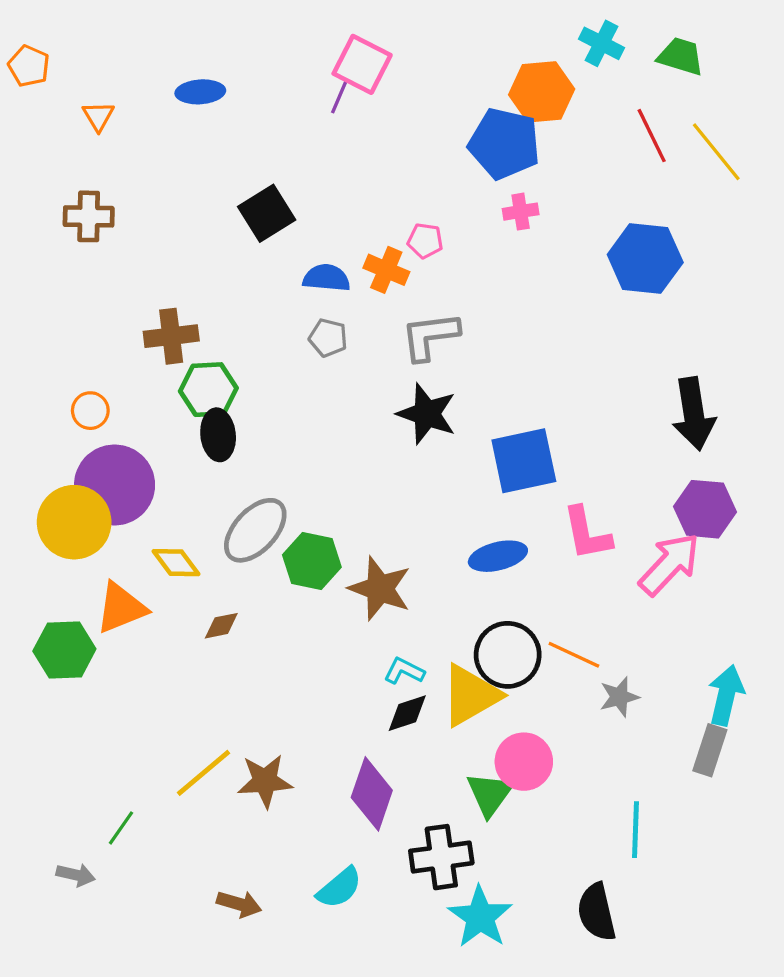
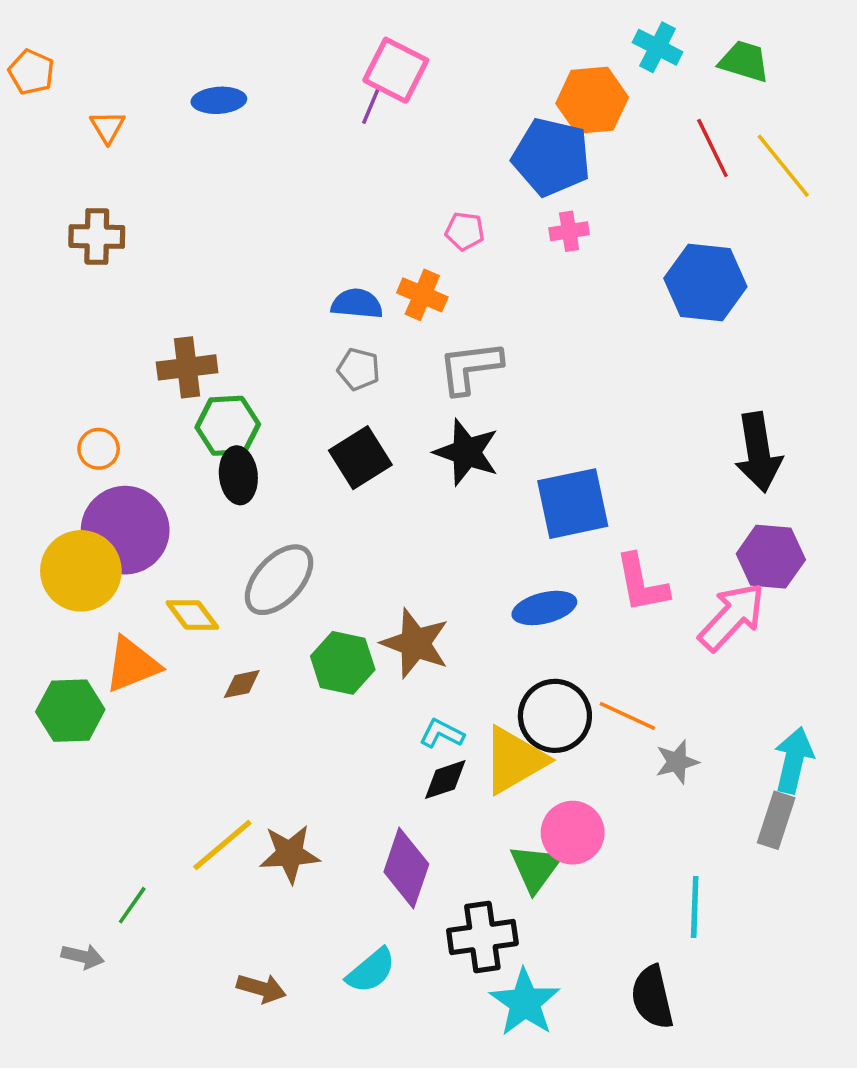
black square: (267, 213) -> (360, 458), moved
pink pentagon: (425, 241) -> (465, 231), moved
green hexagon: (312, 561) -> (343, 663), moved

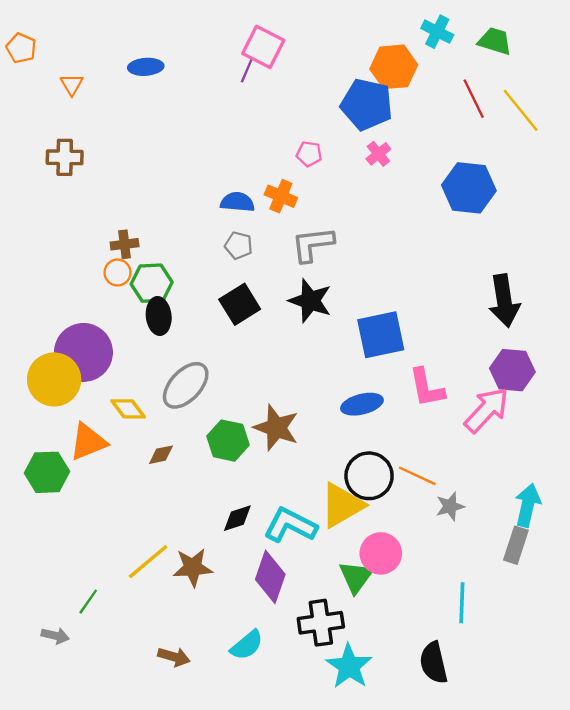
pink cross: (569, 231) -> (378, 154), turned -30
brown cross: (187, 367) -> (125, 244), size x0.7
orange circle: (99, 449) -> (118, 273), moved
cyan L-shape: (442, 734) -> (290, 525), moved, size x1.8
black diamond: (445, 780) -> (237, 518), moved

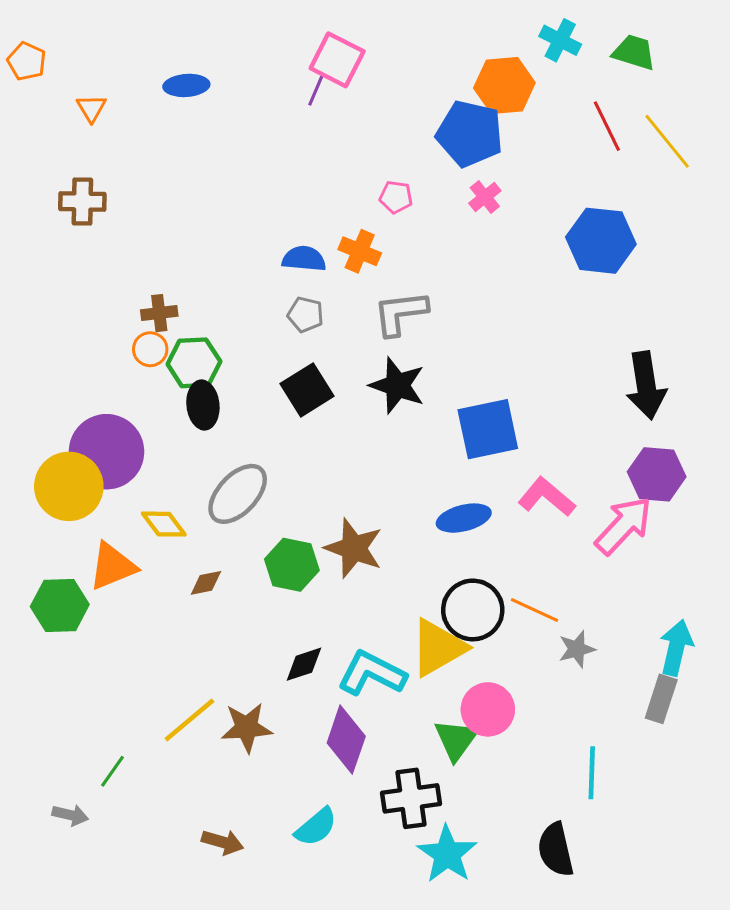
pink L-shape: (427, 388) -> (547, 497), turned 141

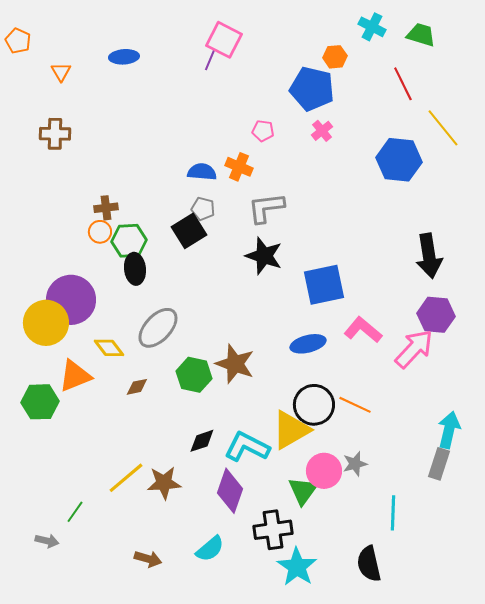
orange hexagon: (504, 85) -> (335, 57), size x0.6
yellow line: (667, 141) -> (443, 128), moved
black square: (307, 390) -> (189, 231), moved
gray star: (577, 649) -> (355, 464), moved

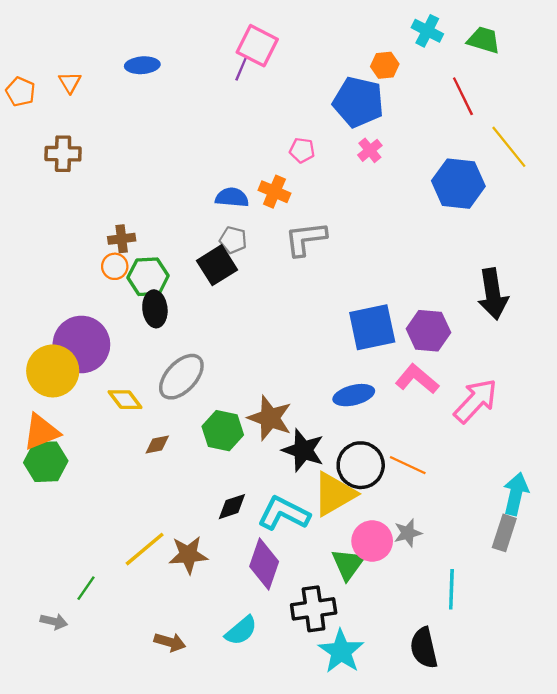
orange pentagon: (18, 41) -> (20, 92), moved
black star: (264, 256) -> (303, 450), moved
purple hexagon: (436, 315) -> (428, 331), moved
orange triangle: (75, 376) -> (41, 432), moved

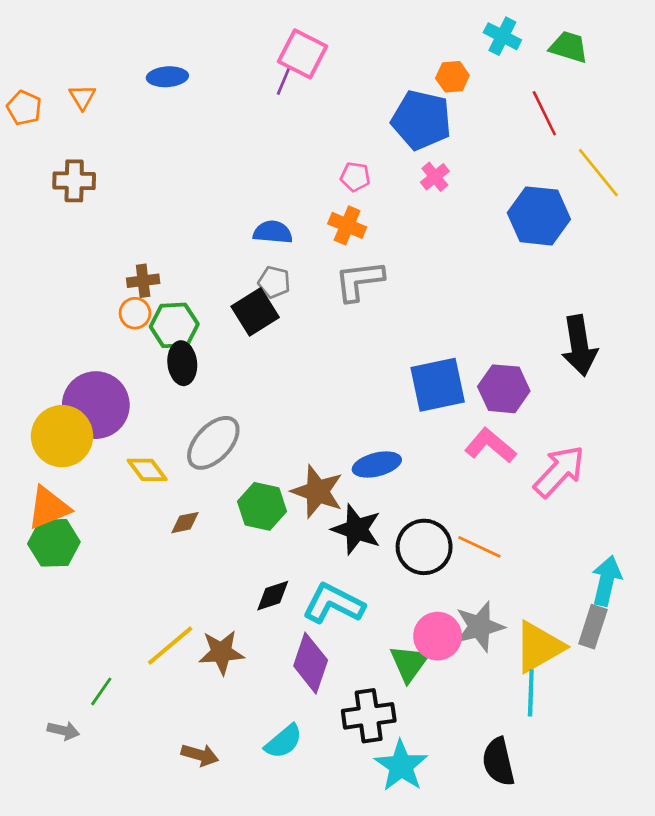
orange cross: (274, 192) -> (347, 225), moved
blue ellipse: (354, 395) -> (377, 464), moved
yellow triangle: (334, 494) -> (539, 647), moved
gray star: (408, 533) -> (479, 627), size x1.5

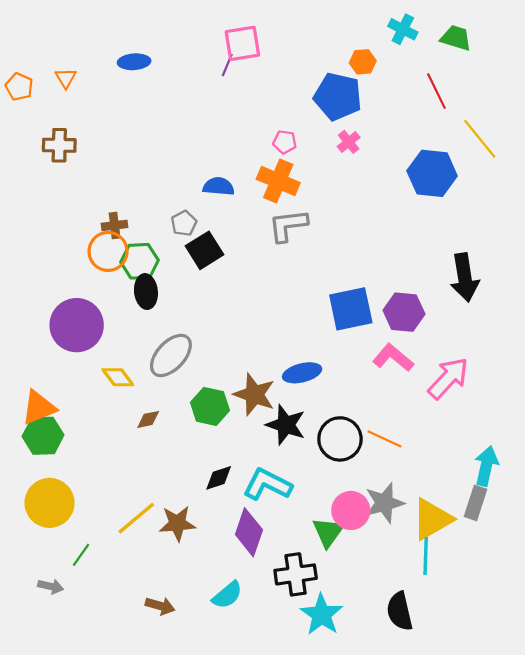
pink square: (302, 54) -> (242, 43), turned -36
orange cross: (347, 225) -> (278, 181), size x1.4
gray pentagon: (274, 282) -> (184, 223), moved, turned 30
orange circle: (135, 313) -> (108, 251), size x1.6
yellow circle: (62, 436) -> (50, 503), moved

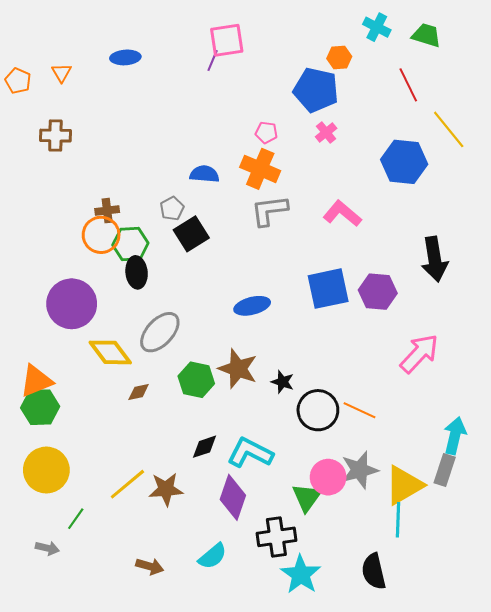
pink L-shape: (393, 358) -> (342, 214), moved
blue ellipse: (302, 373) -> (252, 306), moved
yellow diamond: (118, 377) -> (110, 352), size x1.4
black star: (286, 425) -> (282, 382), moved, size x0.6

